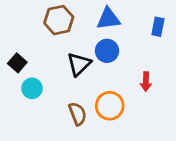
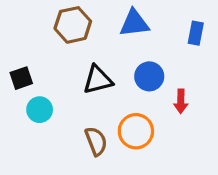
blue circle: (107, 51) -> (149, 76), moved
black square: (17, 63) -> (21, 78), turned 30
black triangle: (79, 64) -> (98, 80), turned 30

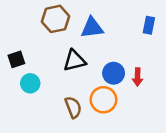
blue triangle: (134, 23) -> (92, 28), moved
blue circle: (149, 76) -> (114, 73), moved

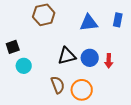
blue triangle: (92, 28) -> (89, 23), moved
black triangle: (74, 61) -> (67, 56), moved
orange circle: (103, 100) -> (82, 90), moved

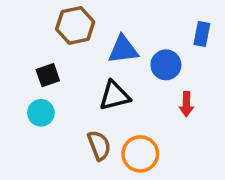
blue triangle: (89, 23) -> (123, 49), moved
black square: (13, 47) -> (48, 75), moved
blue circle: (90, 58) -> (166, 65), moved

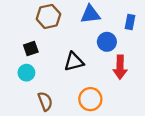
blue triangle: (123, 49) -> (90, 14), moved
red arrow: (186, 104) -> (120, 67), size x1.5
brown semicircle: (99, 145) -> (45, 101), moved

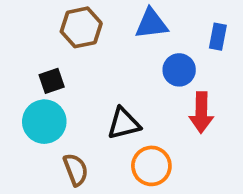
black triangle: (74, 62) -> (124, 123), moved
cyan circle: (26, 73) -> (44, 122), size x1.5

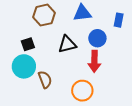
red arrow: (201, 112) -> (94, 61), moved
black triangle: (124, 123) -> (67, 44), moved
brown semicircle: (76, 170) -> (45, 80), moved

